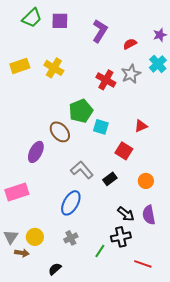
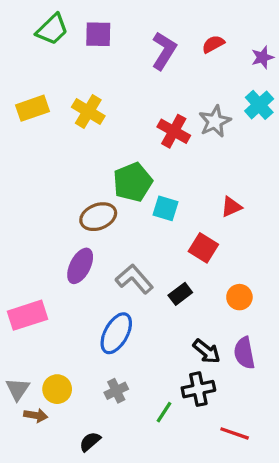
red semicircle: (130, 44) -> (213, 44), moved
brown ellipse: (60, 132) -> (98, 217), turned -70
purple ellipse: (36, 152) -> (80, 266), moved

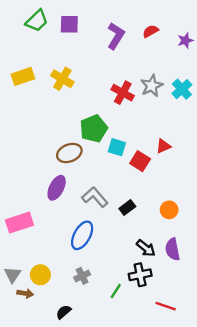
cyan cross: (259, 105) -> (182, 89), moved
red square: (203, 248) -> (140, 161), moved

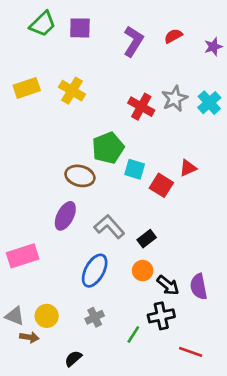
brown ellipse: (69, 153) -> (80, 176), turned 35
orange circle: (169, 210) -> (143, 271), moved
gray triangle: (12, 275) -> (15, 316), turned -42

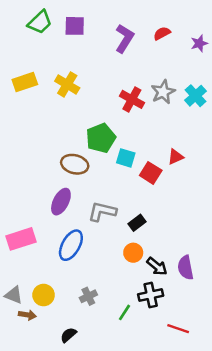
gray L-shape: (109, 227) -> (102, 212), turned -36
blue ellipse: (95, 271) -> (71, 245), moved

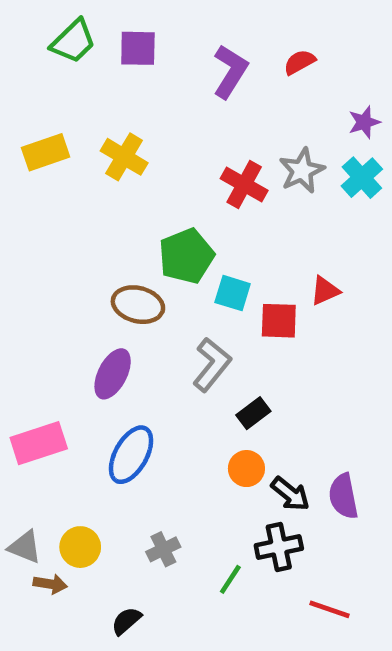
purple star: (199, 43) -> (364, 122), moved
red square: (151, 173) -> (279, 321), turned -30
gray L-shape: (102, 212) -> (212, 365), moved, turned 116

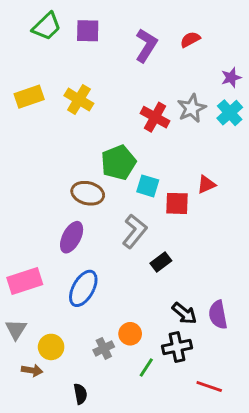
orange circle: (246, 469) -> (130, 334), moved
gray triangle: (25, 547) -> (16, 329), moved, turned 40
black semicircle: (126, 621) -> (80, 394), turned 120

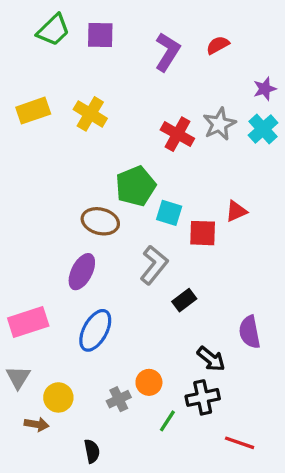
purple semicircle: (218, 315) -> (250, 332), moved

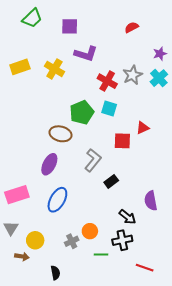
purple square: (100, 35) -> (70, 26), moved
purple L-shape: (167, 52) -> (86, 54), moved, turned 75
cyan square: (169, 213) -> (109, 108), moved
green line: (167, 421) -> (101, 254), turned 56

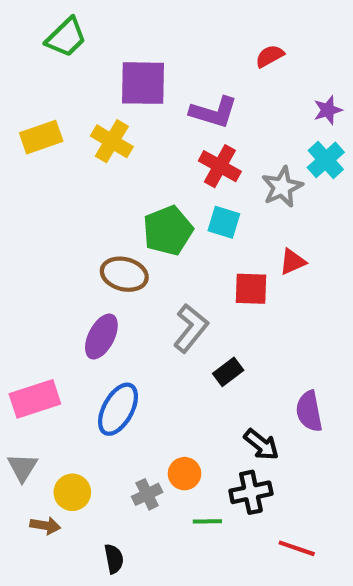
purple square: (70, 26) -> (143, 83), moved, size x1.4
purple L-shape: (86, 54) -> (214, 112), moved
gray star: (132, 75) -> (282, 187), moved

